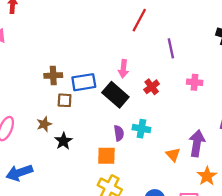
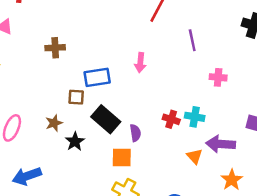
brown cross: (53, 75) -> (55, 48), moved
red cross: (152, 87) -> (171, 119), moved, turned -35
black rectangle: (115, 95) -> (106, 119), moved
cyan cross: (141, 129) -> (195, 117), moved
purple arrow: (197, 143) -> (221, 144), turned -95

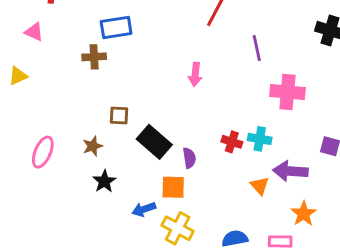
blue rectangle: (97, 77) -> (116, 28), moved
pink cross: (218, 77) -> (287, 92), size x1.6
black star: (75, 142) -> (104, 181), moved
blue arrow: (27, 176) -> (144, 209), moved, size x0.7

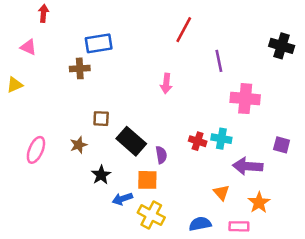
black star: (104, 181) -> (101, 175), moved
orange triangle: (260, 186) -> (221, 192), moved

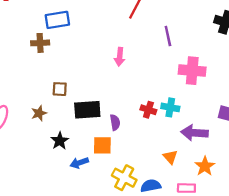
black rectangle: (131, 141) -> (87, 110), turned -45
yellow cross: (151, 215) -> (124, 178), moved

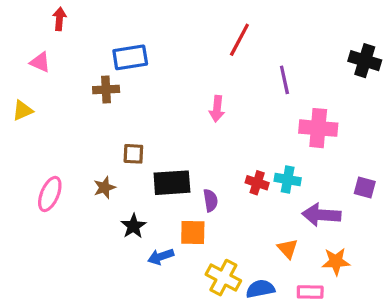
orange star: (205, 166) -> (336, 261), turned 30

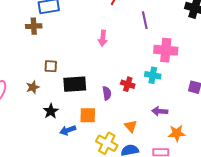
cyan cross: (288, 180) -> (153, 75), moved
purple semicircle: (211, 200) -> (107, 93), moved
purple arrow: (321, 215) -> (160, 111), moved, size x0.7
orange triangle: (288, 249) -> (131, 126), moved

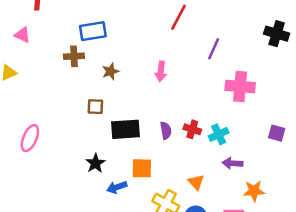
purple line: (145, 20) -> (214, 49), turned 36
cyan cross: (153, 75) -> (219, 134), moved, turned -35
brown star: (33, 87) -> (110, 71), moved
purple semicircle: (107, 93) -> (166, 131), moved

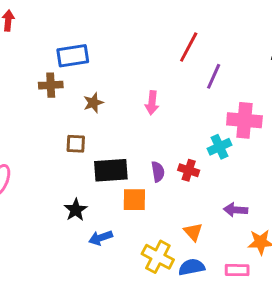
red line: (178, 17) -> (189, 47), moved
cyan cross: (219, 134) -> (219, 147), moved
orange square: (142, 168) -> (134, 200), moved

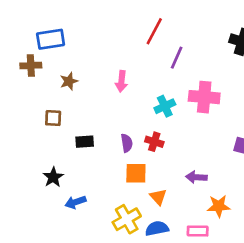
cyan cross: (219, 147) -> (165, 106), moved
black rectangle: (111, 170) -> (85, 142), size x0.6
orange square: (134, 200) -> (136, 173), moved
yellow cross: (158, 257) -> (127, 219), turned 32

